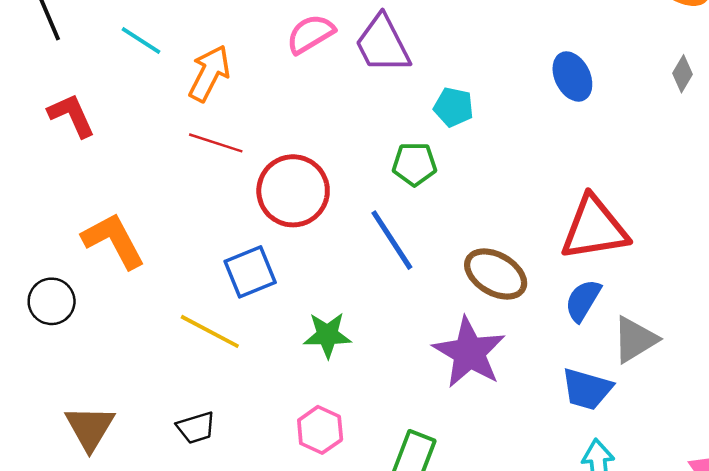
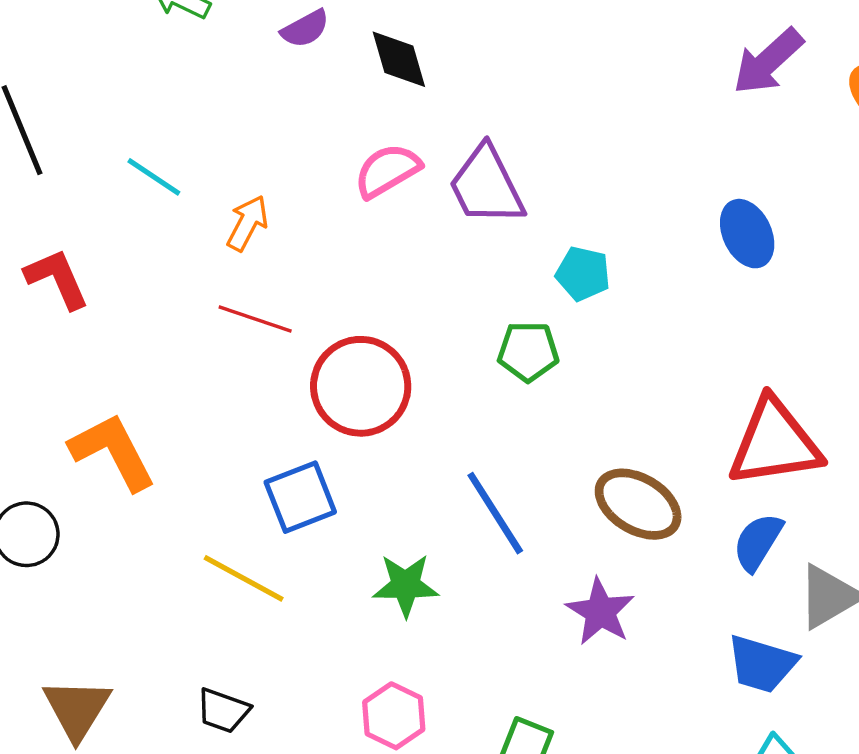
orange arrow: (209, 73) -> (247, 223), size x0.7
blue line: (392, 240) -> (495, 513), moved
purple star: (469, 352) -> (600, 612), size x0.7
black trapezoid: (196, 428) -> (223, 710), turned 36

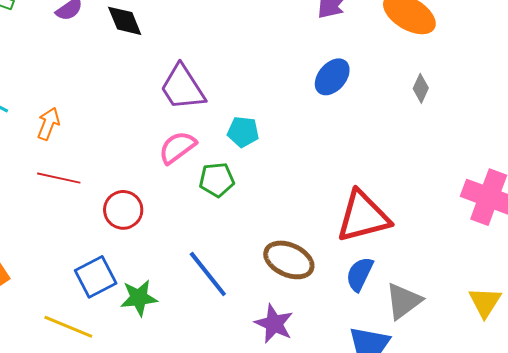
pink semicircle: (387, 171) -> (177, 147), moved
blue ellipse: (747, 234) -> (332, 77), moved, turned 72
red circle: (361, 386) -> (123, 210), size x0.7
green star: (406, 585) -> (139, 298), moved

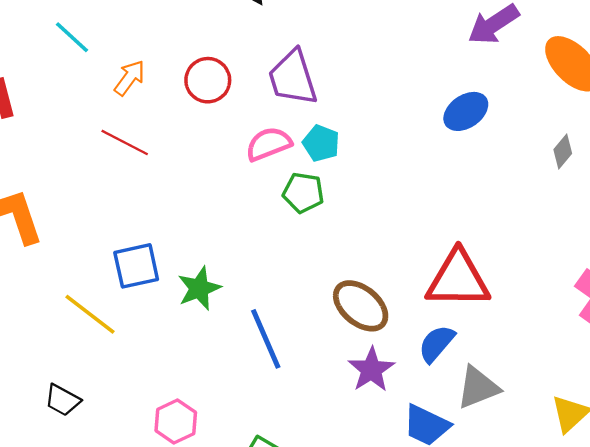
cyan pentagon: (243, 132) -> (321, 143), moved
red circle: (123, 210) -> (208, 80), moved
blue line: (208, 274) -> (266, 339), moved
green star: (139, 298) -> (199, 288), moved, turned -30
purple star: (274, 324) -> (371, 370), moved

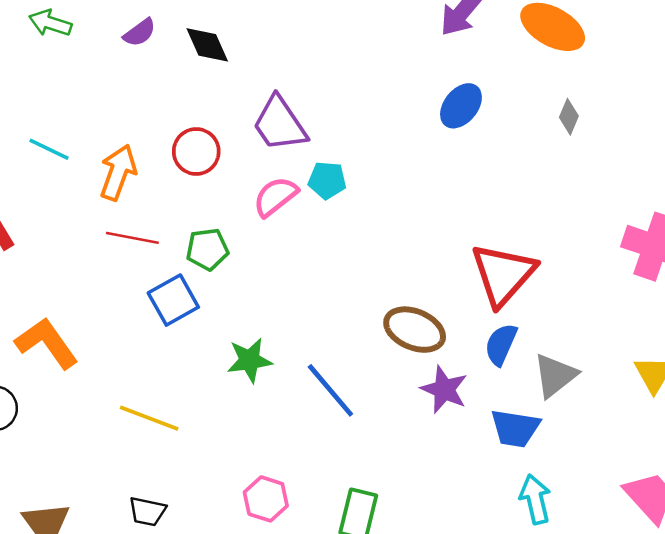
orange arrow: (130, 78) -> (118, 172), size x1.4
green pentagon: (303, 193) -> (207, 249), moved
blue square: (136, 266) -> (173, 300), moved
red triangle: (458, 279) -> (503, 274), turned -32
green star: (199, 288) -> (250, 360), turned 30

